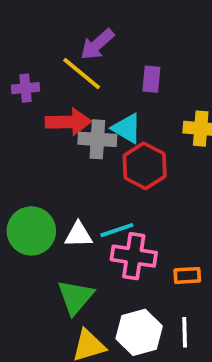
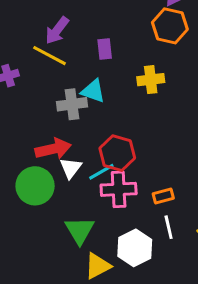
red arrow: (68, 122) -> (53, 149), moved
red hexagon: (145, 166) -> (117, 153), moved
white triangle: (78, 235) -> (71, 168), moved, turned -40
white line: (185, 332) -> (169, 227), moved

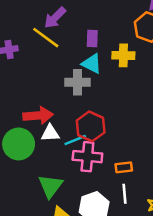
yellow cross: (151, 80) -> (123, 55), moved
cyan triangle: (93, 91) -> (92, 64), moved
gray cross: (72, 104) -> (78, 82), moved
white triangle: (71, 168) -> (50, 133), turned 42

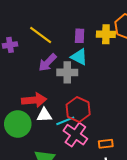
purple arrow: (55, 18) -> (47, 63), moved
yellow cross: (123, 55) -> (106, 34), moved
pink cross: (87, 157) -> (75, 135), turned 30

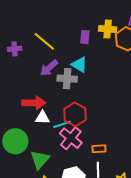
yellow cross: (106, 34) -> (108, 29), moved
purple rectangle: (80, 36) -> (85, 37), moved
green circle: (18, 124) -> (15, 141), moved

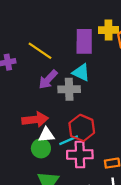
purple rectangle: (85, 37) -> (84, 41), size x1.6
pink cross: (71, 138) -> (80, 155), turned -35
green circle: (15, 141) -> (41, 148), moved, size x0.7

